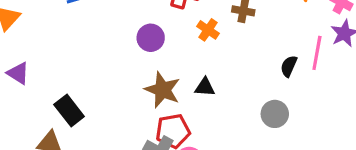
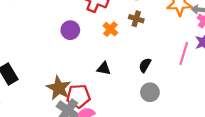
black semicircle: (289, 66) -> (145, 65), moved
brown star: (163, 90) -> (59, 88), moved

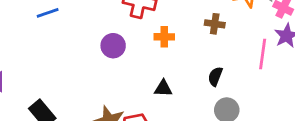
brown cross: (136, 19) -> (215, 24), moved
orange cross: (110, 29) -> (164, 37), turned -32

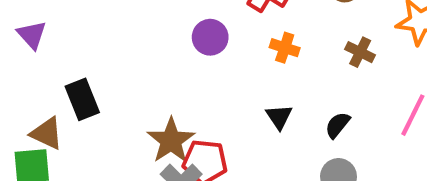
black triangle: (163, 88) -> (279, 117), moved, turned 36

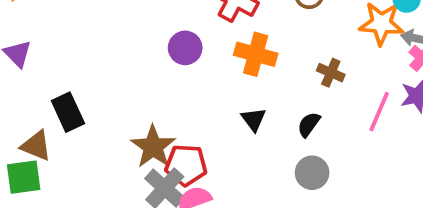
orange cross: (285, 48) -> (256, 54), size x1.5
brown cross: (360, 52) -> (331, 73), moved

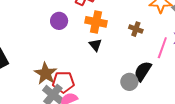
black triangle: (254, 119) -> (95, 45), moved
black semicircle: (309, 124) -> (143, 71), moved, size x1.5

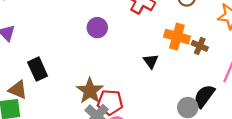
purple circle: (59, 21) -> (97, 28), moved
orange cross: (96, 22) -> (177, 37), moved

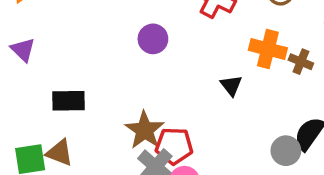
black rectangle: (38, 69) -> (68, 101), turned -65
brown triangle: (18, 90) -> (60, 153), moved

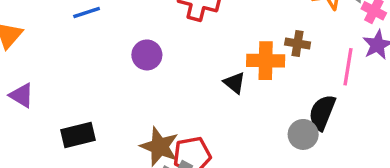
orange cross: (268, 49) -> (266, 61), moved

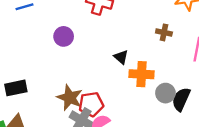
orange cross: (266, 61) -> (141, 74), moved
black semicircle: (322, 112) -> (181, 99), moved

